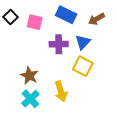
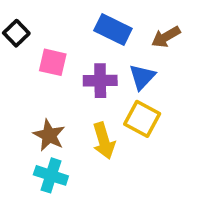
pink square: (35, 22) -> (53, 62), moved
yellow arrow: (61, 91) -> (104, 141), moved
cyan cross: (30, 99) -> (51, 175), turned -30

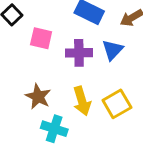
yellow square: (142, 119) -> (117, 104), moved, turned 32
cyan cross: (51, 175) -> (54, 129), moved

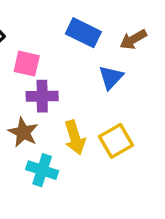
purple cross: (79, 53) -> (42, 96), moved

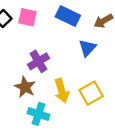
pink square: (27, 64) -> (27, 17), moved
purple cross: (42, 96) -> (38, 61), turned -30

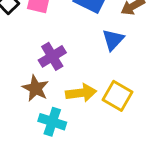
yellow arrow: (62, 91) -> (81, 93), turned -80
yellow square: (91, 93) -> (118, 96), turned -30

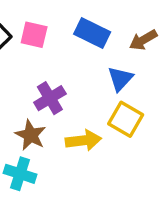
yellow square: (118, 96) -> (126, 119), moved
cyan cross: (52, 122) -> (20, 174), moved

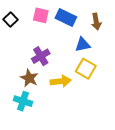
pink square: (34, 35) -> (41, 15), moved
brown arrow: (143, 40) -> (96, 22), turned -70
blue triangle: (120, 79) -> (83, 45), turned 35

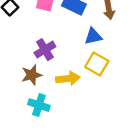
brown star: (29, 78) -> (32, 75), turned 30
cyan cross: (23, 101) -> (39, 105), moved

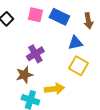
yellow arrow: (68, 79) -> (54, 89), moved

